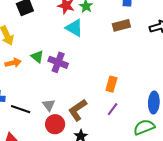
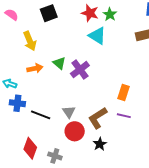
purple cross: (58, 62) -> (80, 70), turned 30
orange rectangle: (111, 84) -> (123, 93), moved
purple line: (113, 109) -> (124, 116), moved, turned 64

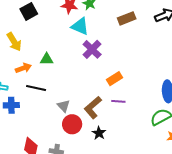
green triangle: (59, 63) -> (47, 59), turned -32
purple cross: (80, 70) -> (92, 49), moved
orange rectangle: (123, 93) -> (115, 79), turned 49
black line: (41, 115) -> (36, 88), moved

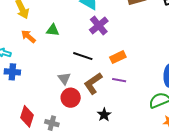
orange arrow: (23, 68) -> (28, 36), turned -126
black line: (36, 88) -> (83, 56), moved
black star: (99, 133) -> (104, 115), moved

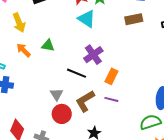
purple cross: (99, 25) -> (93, 55), moved
orange rectangle: (118, 57) -> (111, 76), turned -42

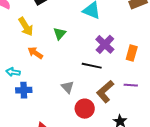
green triangle: (48, 45) -> (60, 34), moved, turned -48
orange rectangle: (111, 76) -> (132, 53), moved
gray triangle: (57, 94) -> (68, 87), moved

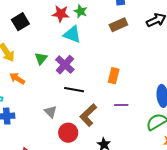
purple cross: (105, 44) -> (65, 65), moved
purple line: (131, 85) -> (121, 105), moved

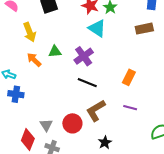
green triangle: (41, 58) -> (55, 52), moved, turned 32
gray triangle: (51, 112) -> (46, 125), moved

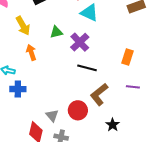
green triangle: (55, 52) -> (56, 32), moved
orange arrow: (34, 60) -> (31, 52), turned 35

